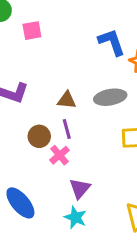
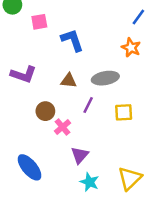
blue L-shape: (112, 42) -> (72, 40), moved
purple line: (67, 129) -> (88, 105), moved, turned 42
cyan star: (75, 217) -> (89, 182), moved

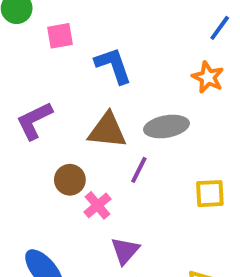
purple L-shape: (23, 74) -> (34, 121), turned 135
brown triangle: (69, 81) -> (107, 130), size x1.5
yellow square: (124, 112) -> (210, 194), moved

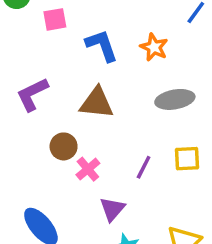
orange star: (208, 77) -> (154, 47), moved
gray ellipse: (166, 127) -> (175, 99), moved
purple line: (139, 170) -> (144, 167), moved

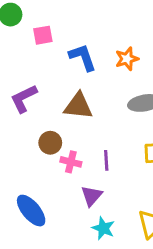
orange star: (154, 47) -> (127, 59), turned 30
purple line: (144, 167) -> (106, 160), moved, turned -30
pink cross: (88, 169) -> (71, 162), turned -36

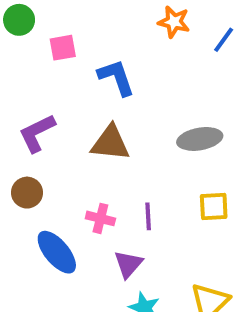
orange star: (127, 59) -> (174, 22), moved, turned 30
brown circle: (50, 143) -> (27, 193), moved
blue ellipse: (31, 211) -> (57, 252), moved

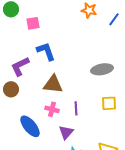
blue L-shape: (116, 77) -> (46, 51), moved
brown triangle: (110, 143) -> (53, 84), moved
brown circle: (27, 193) -> (11, 89), moved

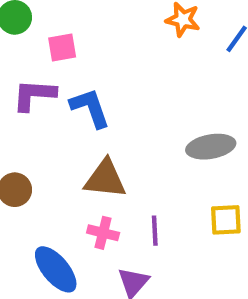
purple L-shape: (20, 66) -> (34, 95), moved, turned 30

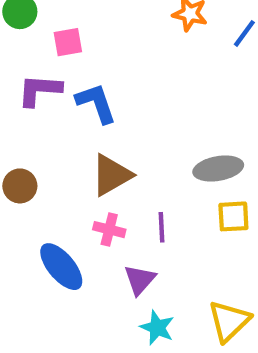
gray ellipse: (211, 147) -> (218, 169), moved
brown triangle: (105, 179) -> (111, 175), turned -36

